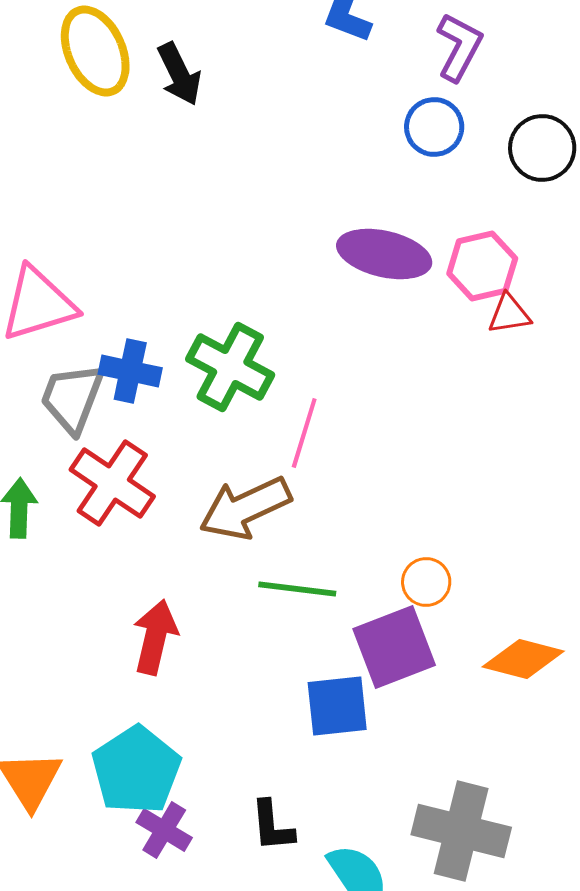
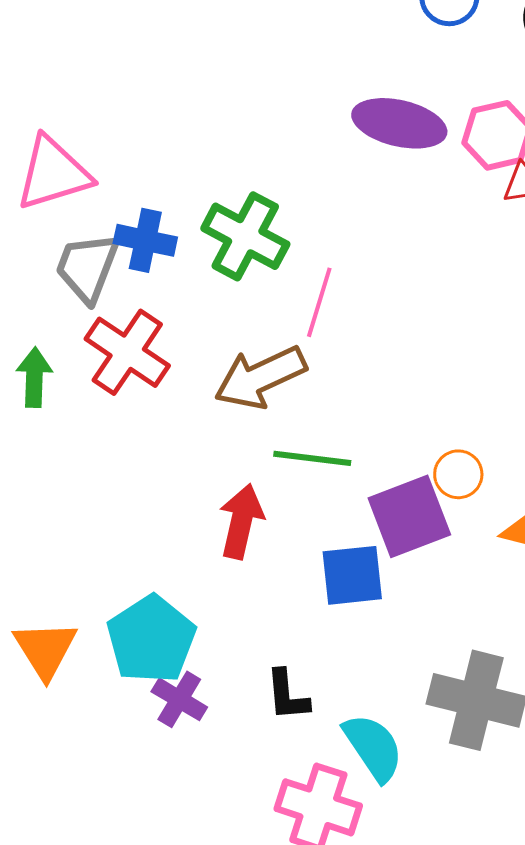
orange circle: (426, 582) -> (458, 474), moved
red arrow: (155, 637) -> (241, 521), moved

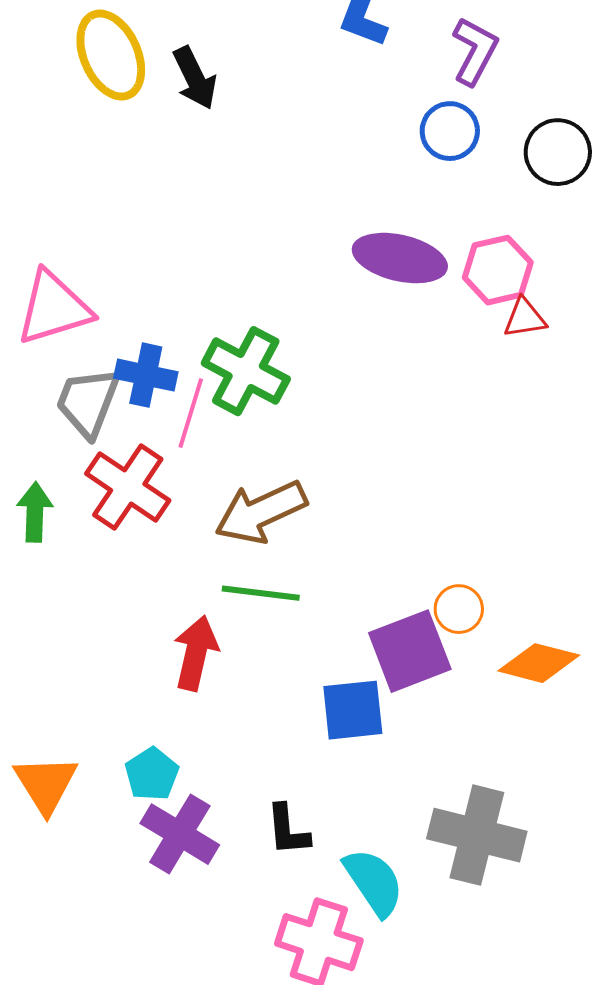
pink line: (319, 302) -> (191, 413), moved
green line: (312, 458) -> (261, 593), moved
red arrow: (241, 521) -> (196, 653), moved
cyan pentagon: (151, 639) -> (152, 774), size x0.6
purple cross: (179, 699) -> (180, 834), size x1.4

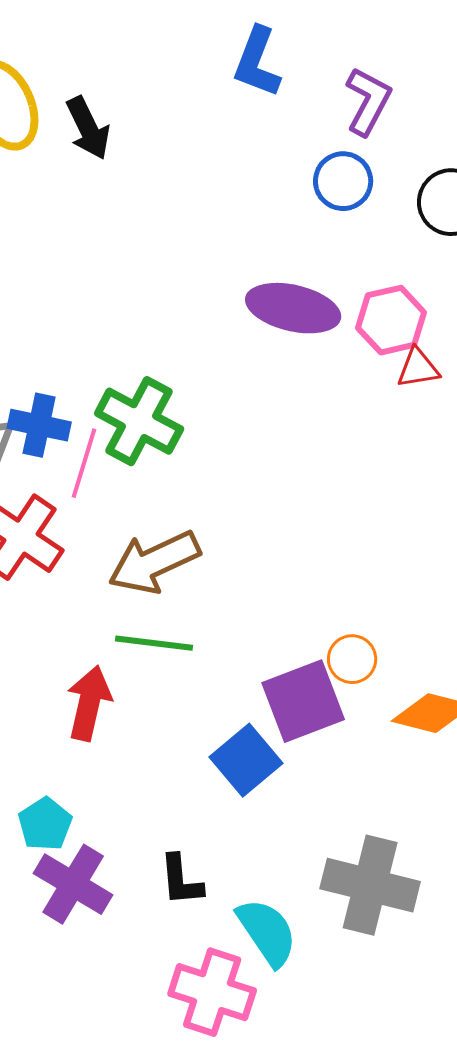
blue square: (353, 710) -> (246, 760), turned -34

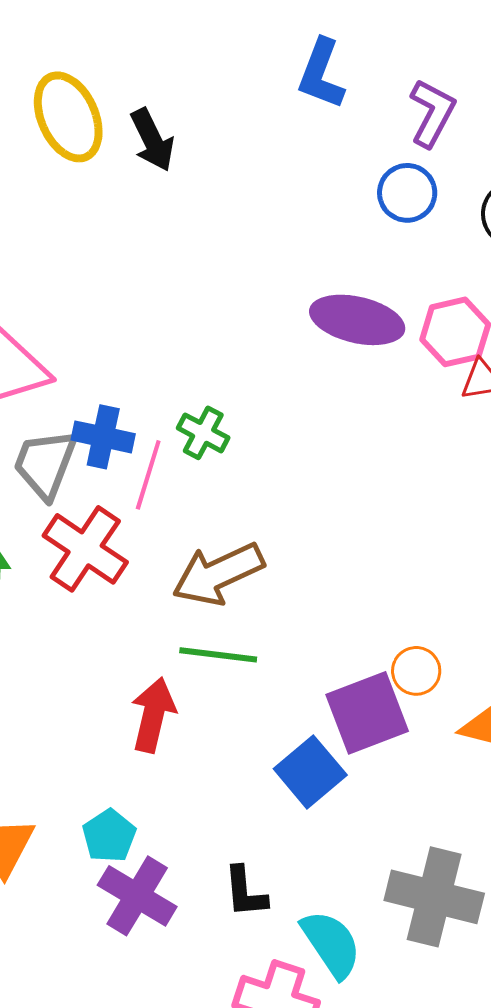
green cross: (139, 421) -> (203, 433), size x0.6

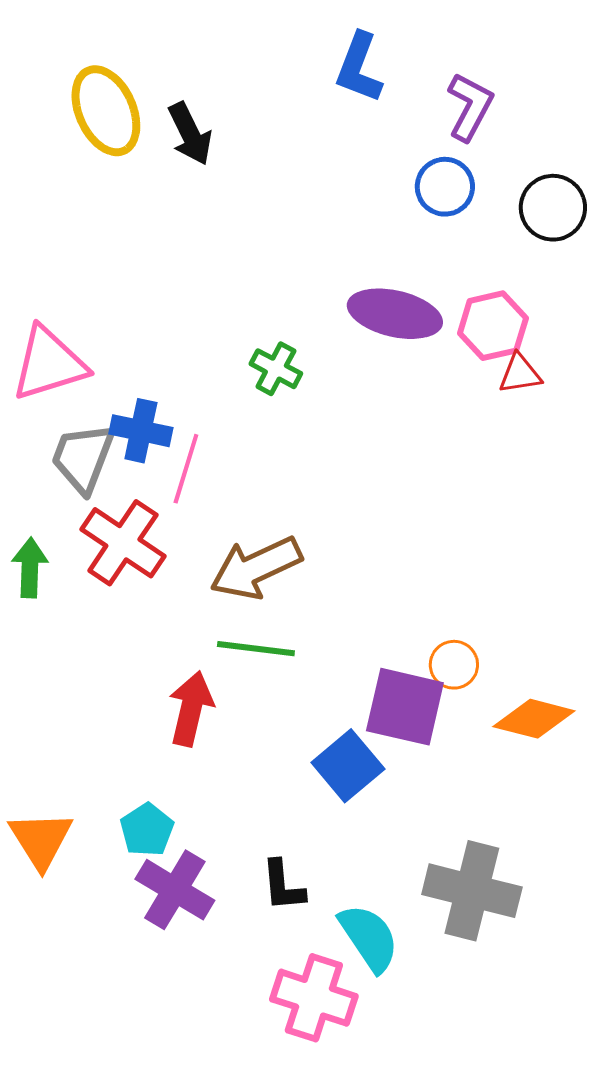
green cross: (203, 433) -> (276, 369), moved
purple square: (367, 713) -> (405, 707), turned 34

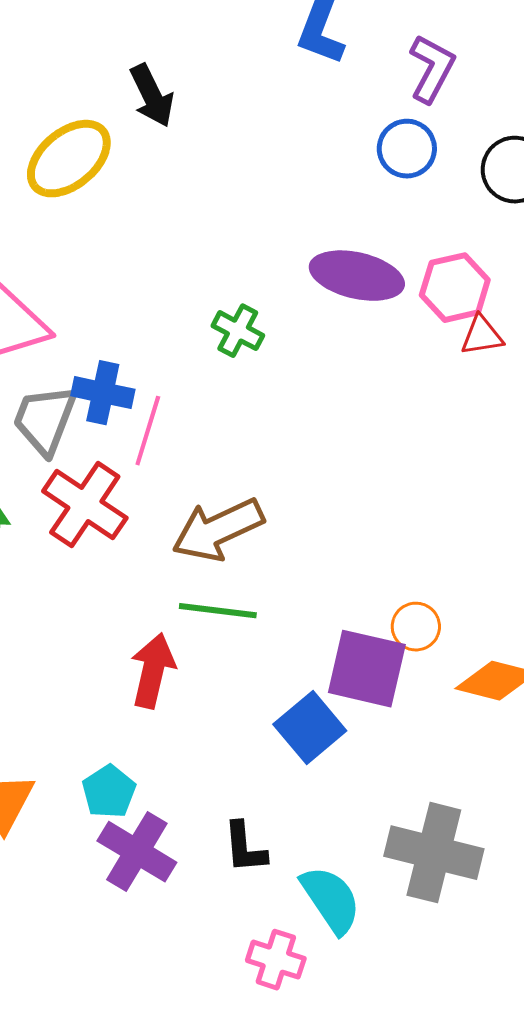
yellow ellipse: (106, 111) -> (69, 159), moved, turned 74
pink cross: (314, 998) -> (276, 960), size x0.7

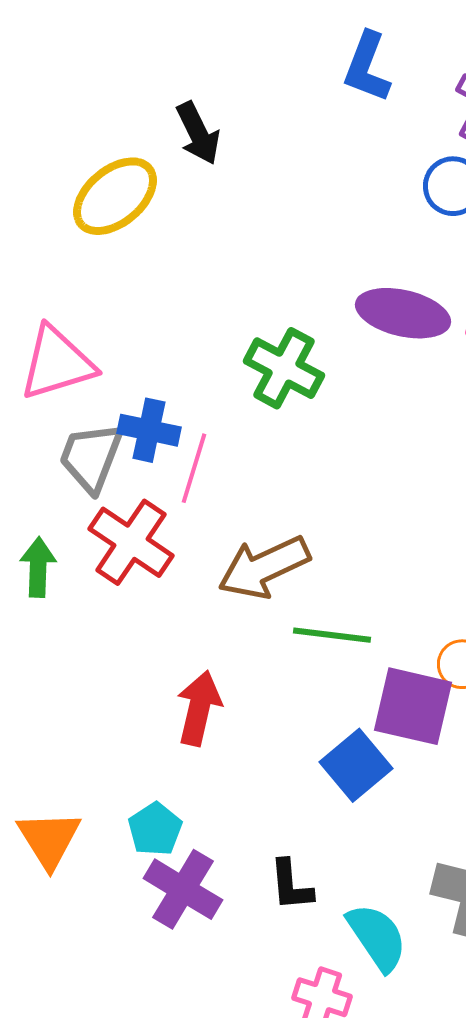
green cross: (238, 331) -> (284, 368), size x1.5
green line: (218, 611) -> (332, 635), moved

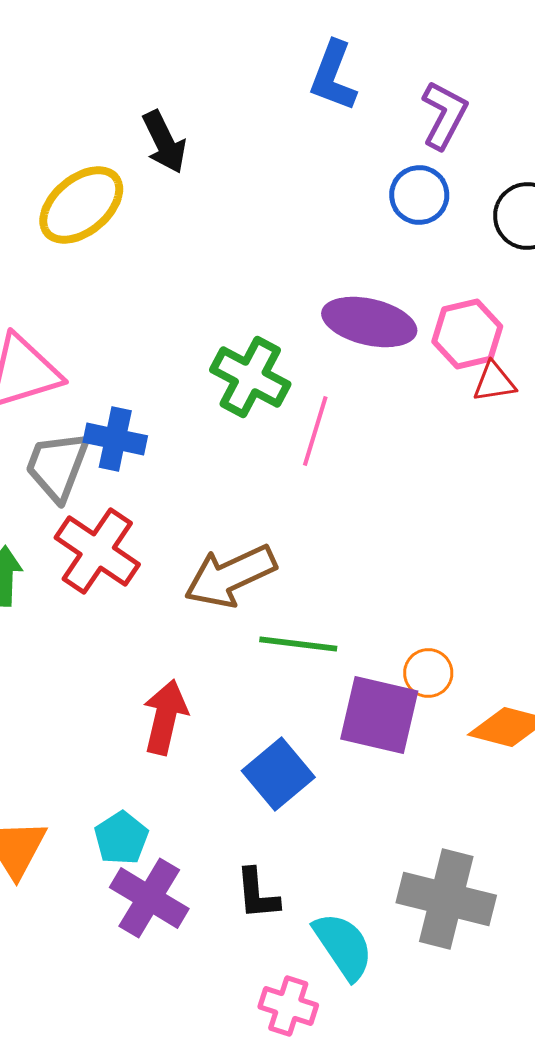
pink line: (194, 468) -> (315, 431), moved
blue square: (356, 765) -> (278, 774), moved

